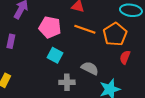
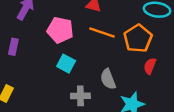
gray semicircle: (90, 68) -> (108, 79), turned -138

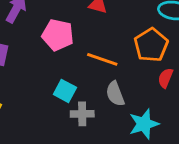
orange line: (102, 32) -> (102, 59), moved
cyan square: (66, 64) -> (65, 91), moved

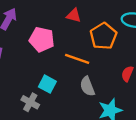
orange pentagon: (151, 45) -> (103, 36), moved
gray cross: (82, 114) -> (30, 102), moved, turned 30

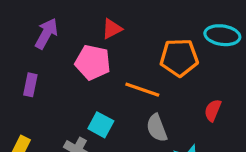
red triangle: (74, 16) -> (112, 29), moved, turned -42
orange pentagon: (103, 36) -> (179, 58), turned 30

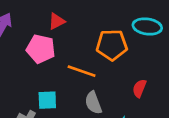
cyan square: (101, 125) -> (47, 100), turned -30

